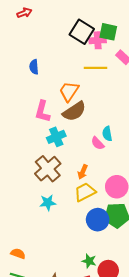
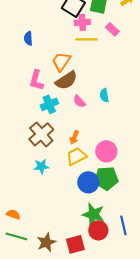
pink cross: (98, 40) -> (82, 22), moved
cyan semicircle: (107, 134) -> (104, 95), moved
pink semicircle: (98, 143) -> (79, 101), moved
green star: (89, 261) -> (93, 214), moved, size x1.6

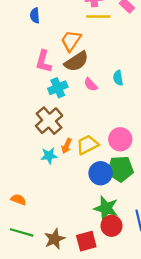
orange arrow: (74, 137) -> (67, 146), moved
orange semicircle: (13, 214) -> (18, 200), moved

